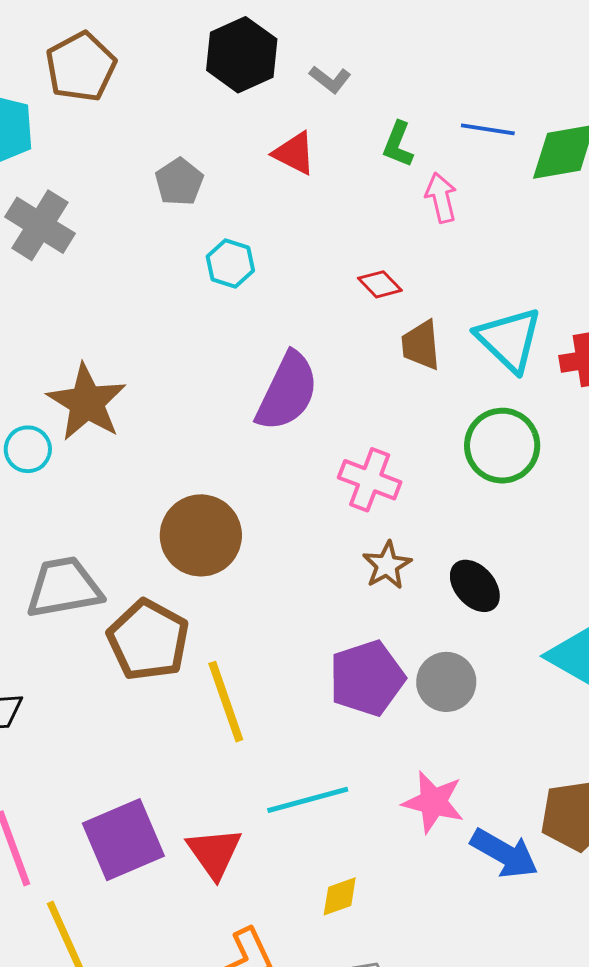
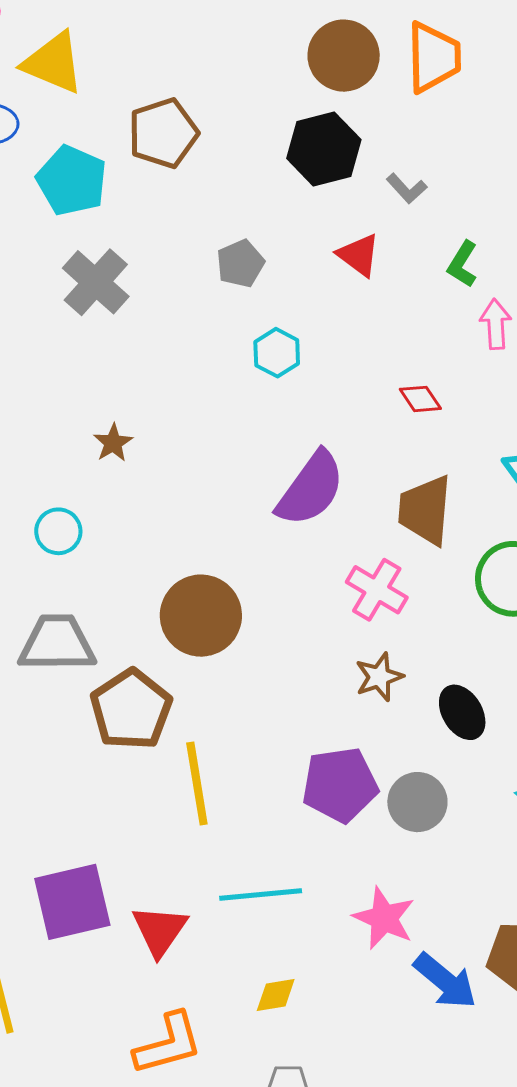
brown trapezoid: (421, 345) -> (425, 510), moved, size x1.4
brown star: (87, 402) -> (113, 443), moved, size x0.5
cyan circle: (28, 449) -> (58, 531), moved

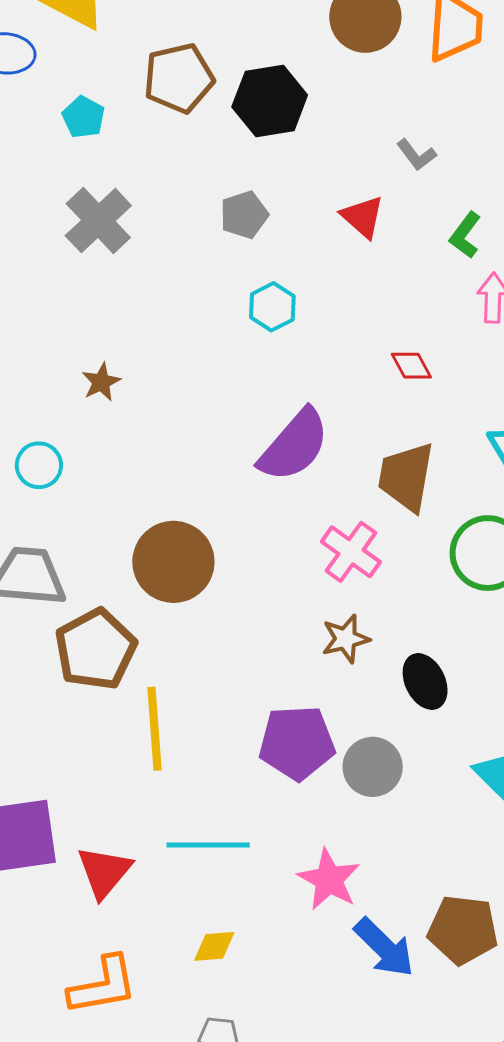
black hexagon: (324, 149) -> (270, 101), moved
cyan pentagon: (72, 181) -> (83, 117), size x0.6

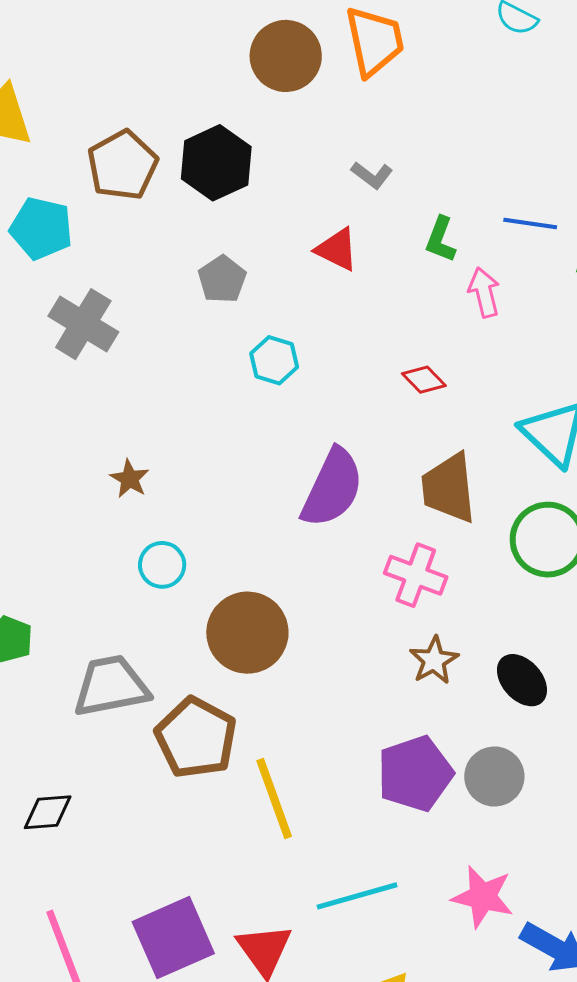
cyan pentagon: (83, 117) -> (41, 228), size x1.5
cyan circle: (39, 465) -> (162, 565), moved

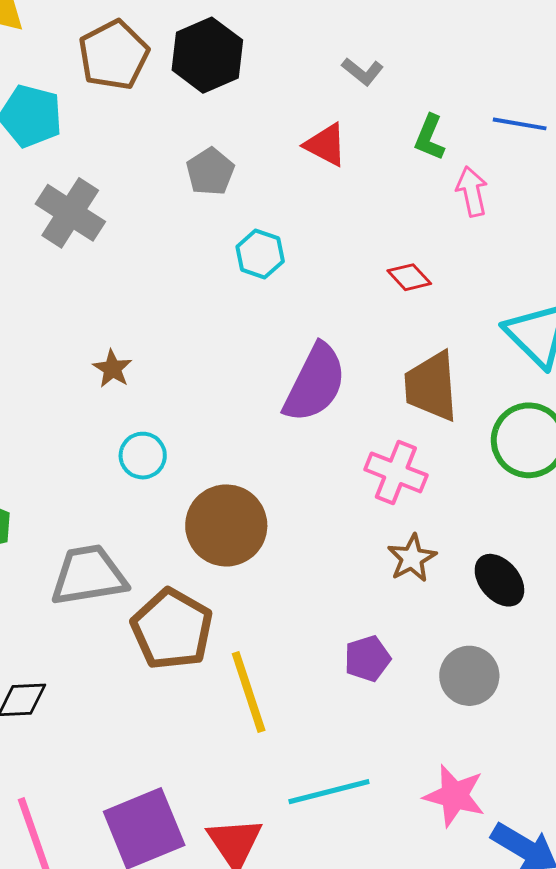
purple pentagon: (415, 774) -> (367, 659), moved, size x0.6

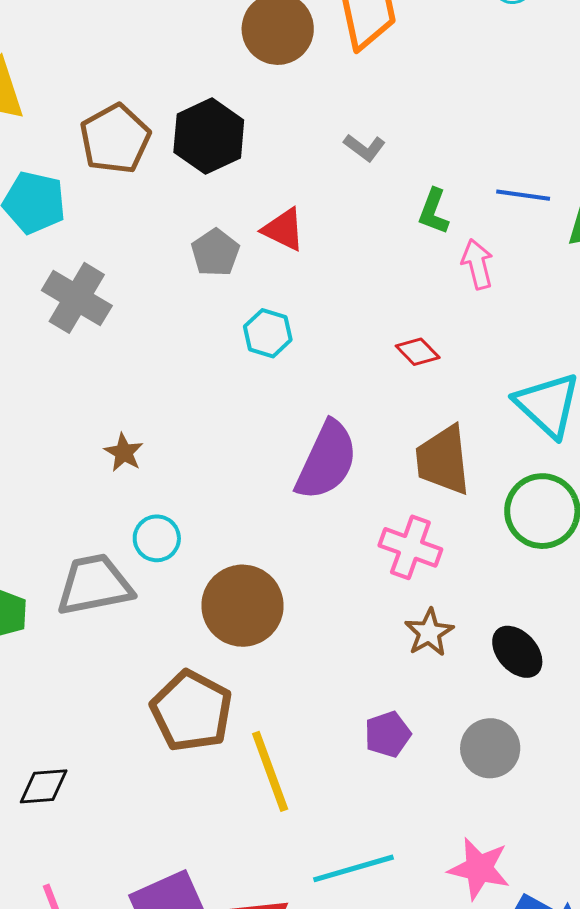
red triangle: (326, 145) -> (284, 229), moved
gray trapezoid: (88, 575) -> (94, 585), moved

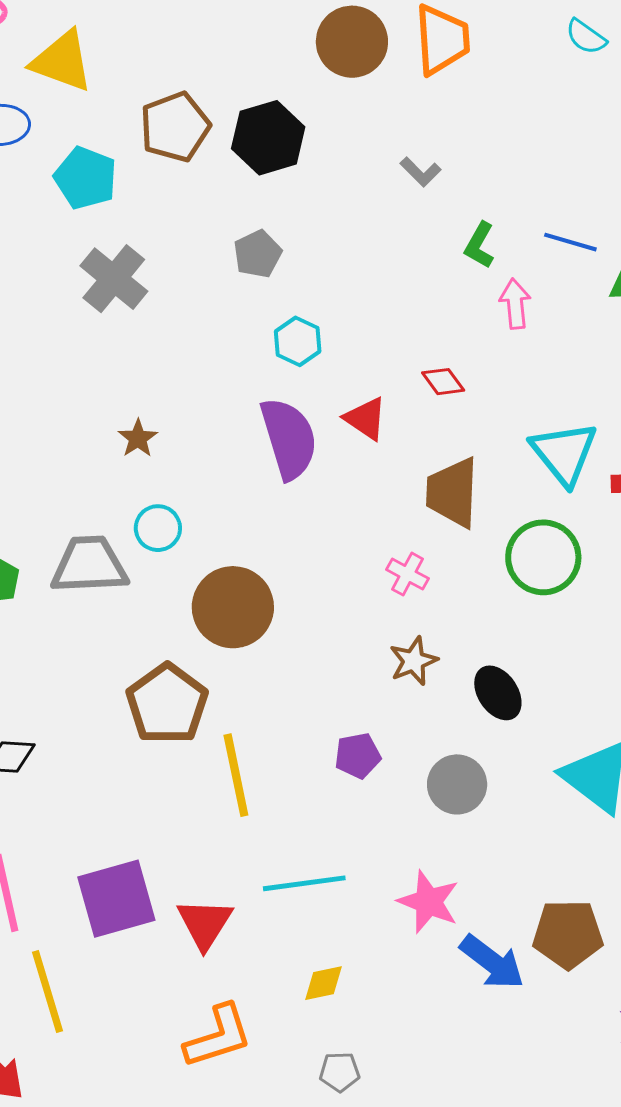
red triangle: (284, 229) -> (366, 419), moved
purple semicircle: (327, 461) -> (289, 438), moved, turned -50
pink cross: (410, 547) -> (407, 574), size x0.7

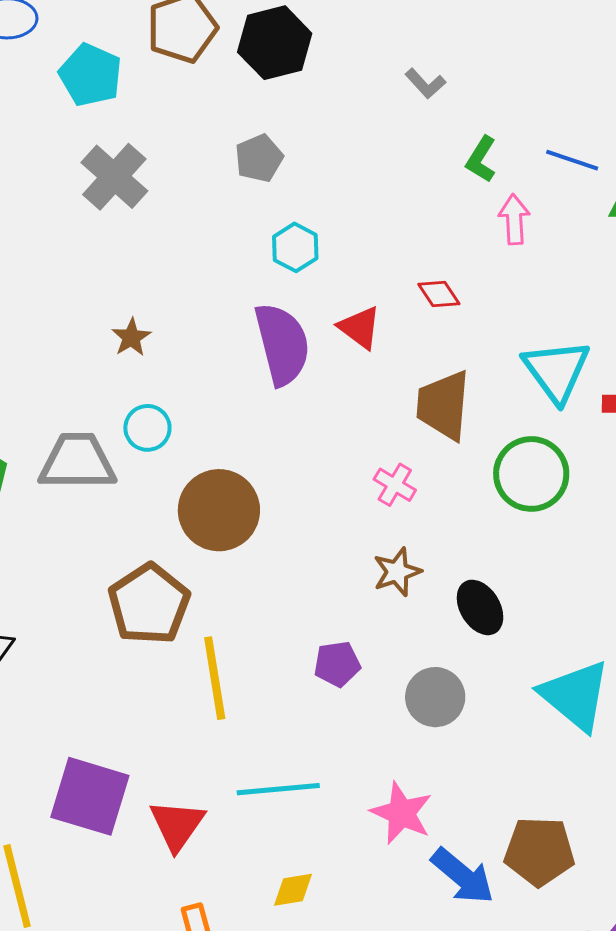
purple square: (116, 899) -> (90, 796), turned 30

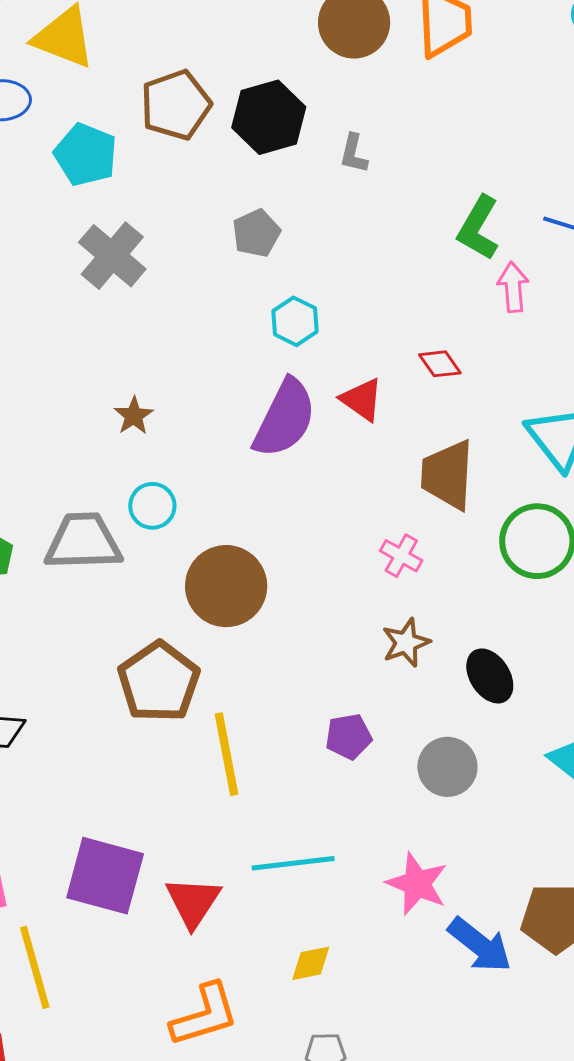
gray L-shape: (425, 83) -> (354, 154), moved, turned 57
green L-shape: (481, 159) -> (478, 228), size x1.4
purple semicircle: (282, 344) -> (285, 418), turned 42

